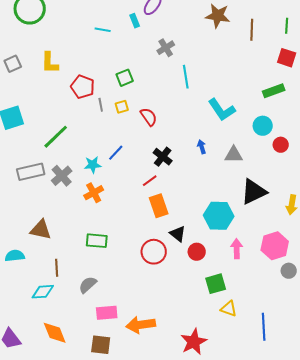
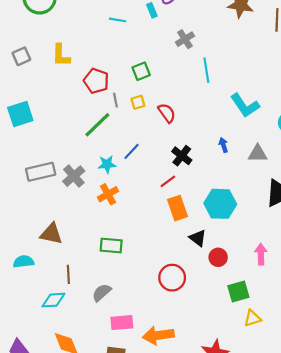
green line: (56, 137) -> (97, 125), moved
cyan hexagon: (219, 216) -> (220, 204), moved
red circle: (154, 252) -> (172, 278), moved
yellow triangle: (229, 309) -> (252, 318), turned -36

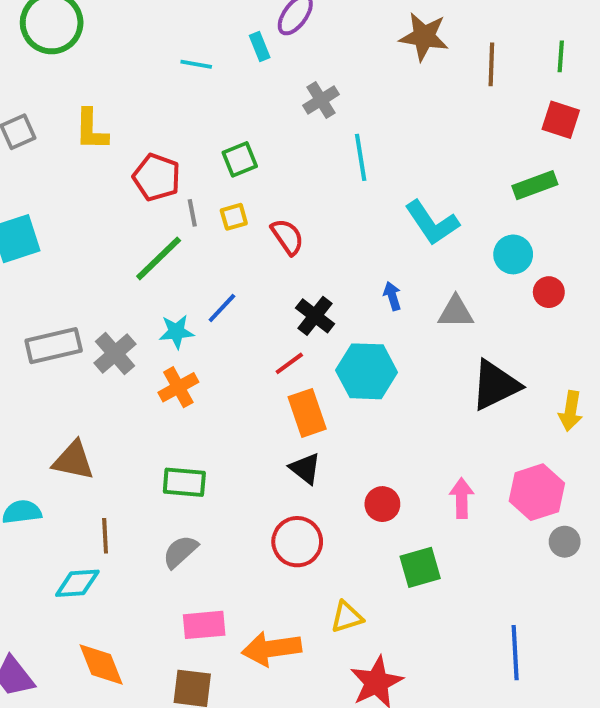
cyan hexagon: (220, 204) -> (367, 371), moved
black triangle: (198, 238) -> (305, 468), moved
gray semicircle: (102, 293) -> (180, 552), moved
yellow triangle: (252, 318) -> (347, 617), moved

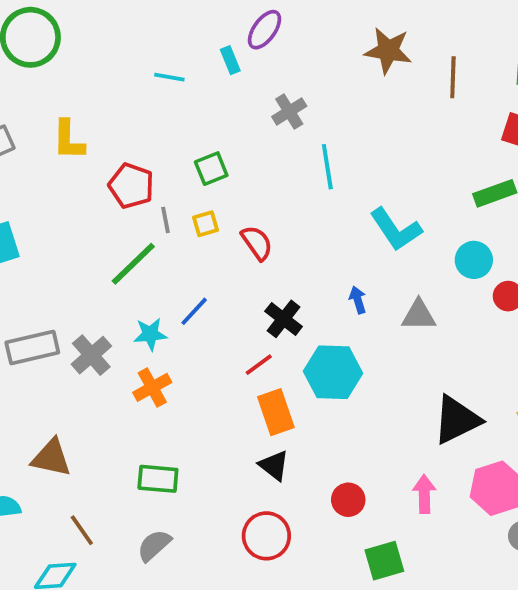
black triangle: (495, 385) -> (457, 420), moved
brown line: (105, 536) -> (82, 530), turned -32

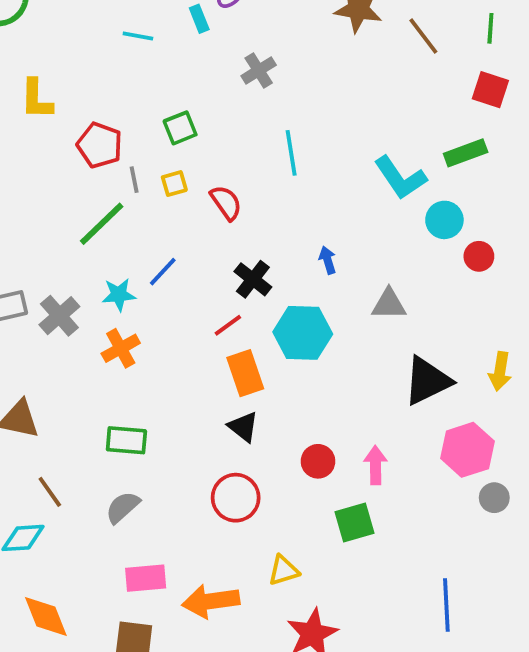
brown line: (453, 77) -> (423, 36), turned -39
cyan line: (327, 167) -> (291, 153), moved
cyan L-shape: (396, 229) -> (400, 178), moved
gray triangle: (419, 315) -> (389, 304), moved
pink arrow: (424, 494) -> (375, 465), moved

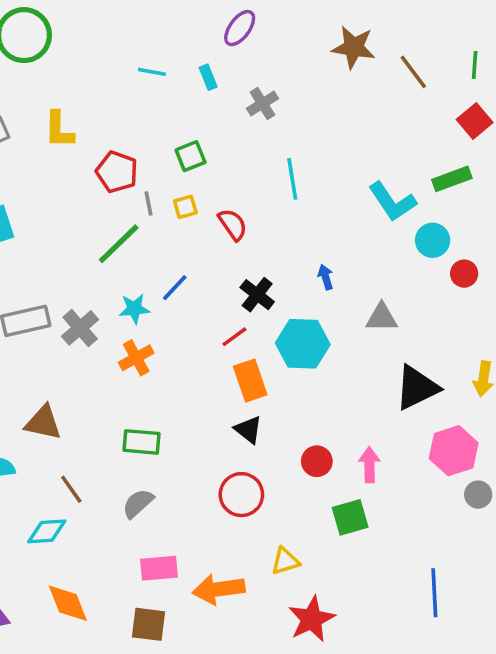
cyan rectangle: (199, 19) -> (208, 77), moved
red square: (490, 90) -> (475, 121), turned 32

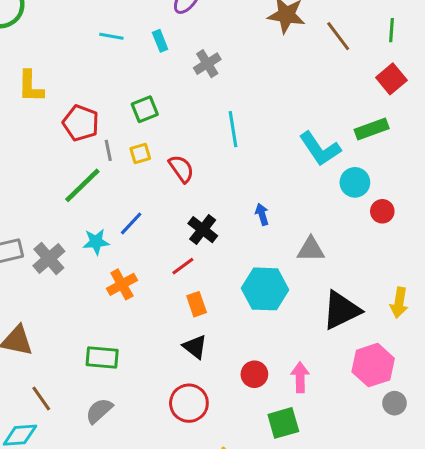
cyan hexagon: (303, 344) -> (265, 289), moved
orange cross: (136, 358) -> (122, 284), moved
orange rectangle: (250, 381) -> (197, 304), size x0.7

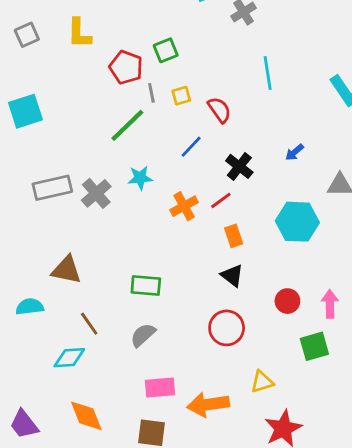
green square: (145, 109) -> (166, 50), moved
blue arrow: (262, 214) -> (295, 152), turned -114
blue line: (131, 223) -> (191, 147), moved
orange cross: (122, 284) -> (184, 206), moved

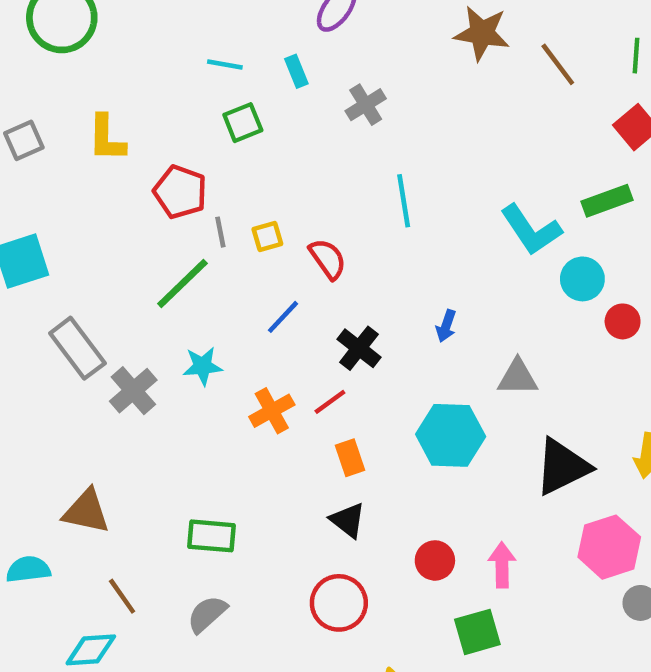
green square: (166, 50) -> (243, 123), moved
blue arrow: (295, 152) -> (446, 326), turned -30
gray rectangle: (52, 188) -> (77, 348), moved, turned 66

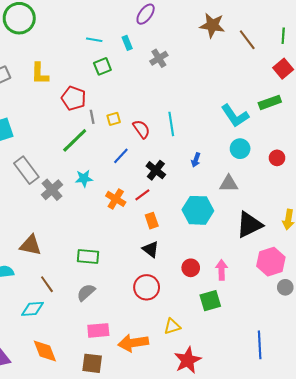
cyan line: (404, 201) -> (171, 124), moved
cyan circle: (582, 279) -> (240, 149), moved
orange cross: (272, 411) -> (116, 199), turned -30

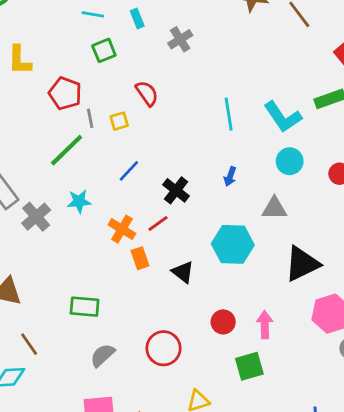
cyan line: (171, 124) -> (229, 114), moved
red semicircle: (141, 129) -> (147, 93), moved
orange rectangle: (152, 221) -> (140, 258), moved
black triangle: (151, 249) -> (183, 272), moved
gray semicircle: (86, 292) -> (103, 355), moved

